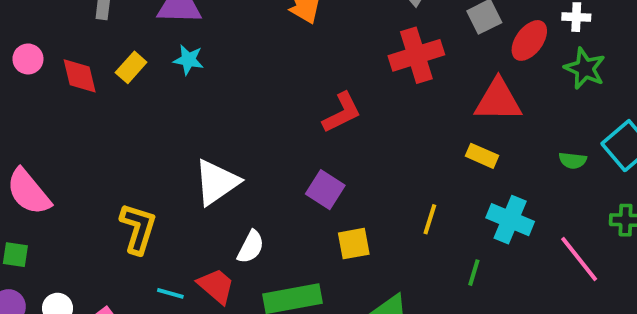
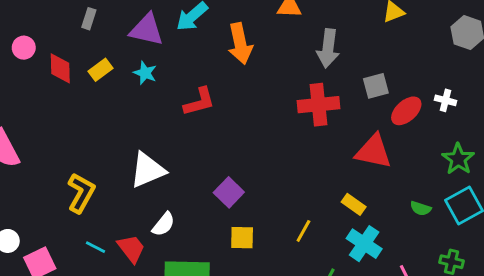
green star: (585, 68) -> (458, 159), moved
red L-shape: (342, 113) -> (199, 102), moved
yellow rectangle: (482, 156) -> (354, 204), moved

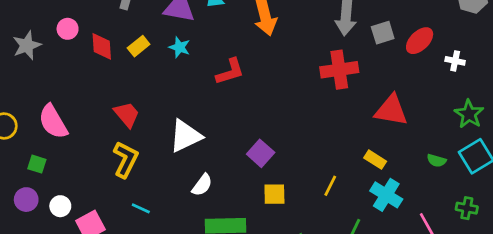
gray square: (376, 86) -> (383, 33), moved
red ellipse: (406, 111) -> (420, 41), moved
red trapezoid: (131, 248) -> (127, 114), moved

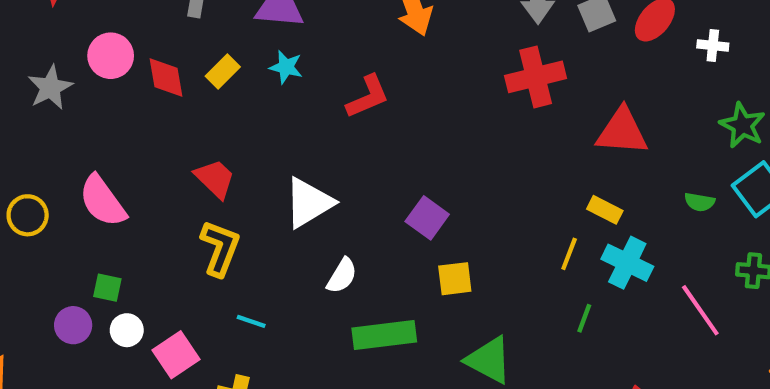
pink circle: (68, 29) -> (111, 56), size x1.4
green square: (37, 164) -> (107, 288), moved
yellow line: (330, 186) -> (569, 254), moved

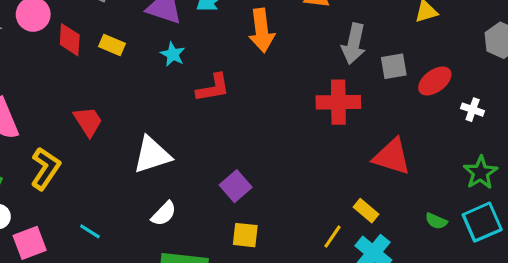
cyan star: (286, 67) -> (173, 54), moved
yellow rectangle: (223, 72) -> (112, 45), turned 55
yellow L-shape: (220, 248) -> (45, 169), moved

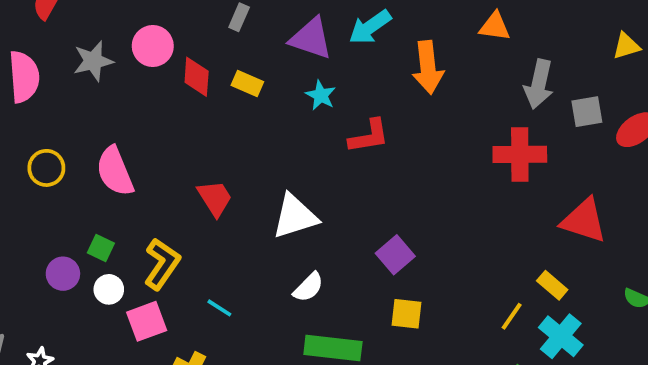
red trapezoid: (88, 121) -> (215, 198), moved
yellow L-shape: (45, 169) -> (162, 264), moved

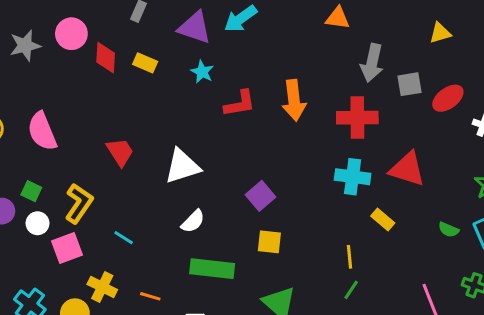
orange arrow: (428, 67) -> (294, 100), moved
yellow line: (512, 316) -> (349, 257), moved, turned -40
cyan cross: (561, 336) -> (353, 177), moved, turned -32

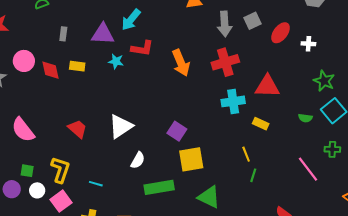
gray square: (409, 84) -> (252, 21), moved
red L-shape: (240, 104) -> (142, 48), moved, turned 35
yellow square: (269, 242) -> (191, 159), size x1.5

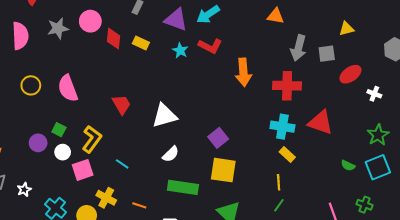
yellow rectangle: (261, 124) -> (287, 154), moved

